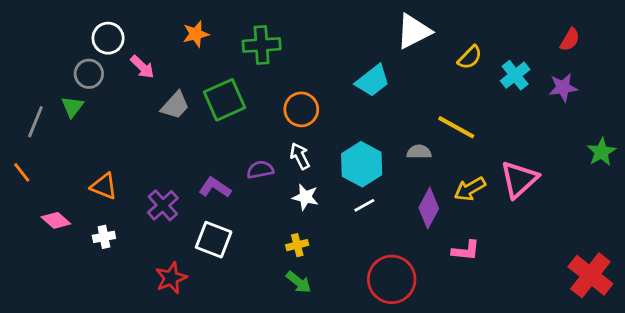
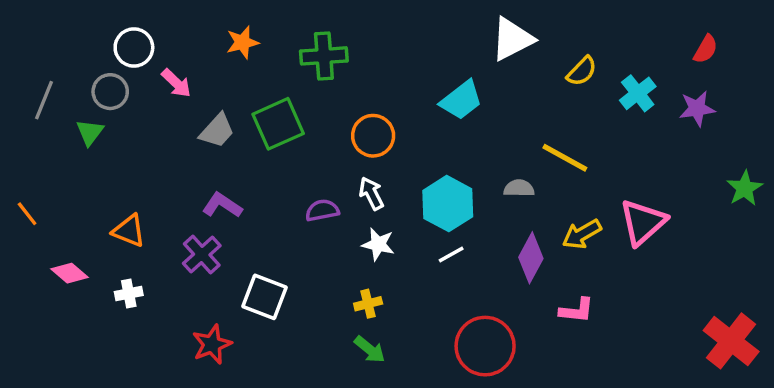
gray line: (35, 122) -> (44, 100), moved
purple L-shape: (215, 188) -> (222, 205), moved

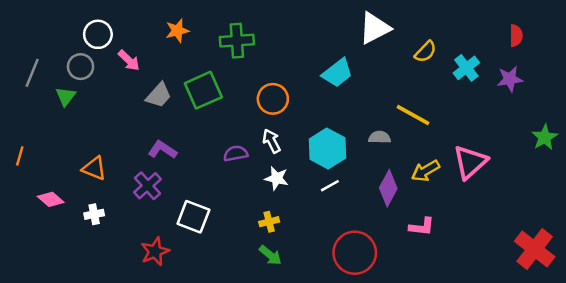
red semicircle: (706, 49) -> (516, 36), turned -30
orange line: (27, 214) -> (20, 156), turned 54

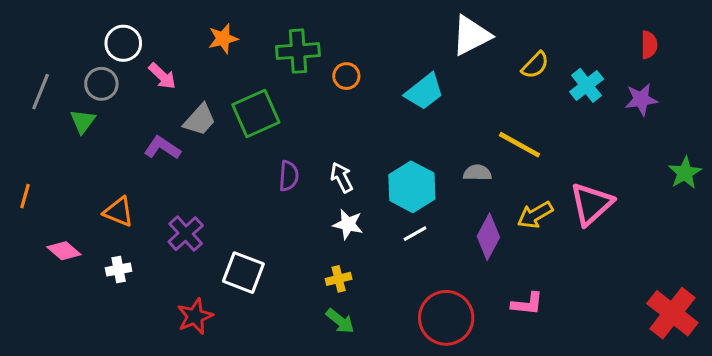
orange circle: (273, 99) -> (346, 76), moved, size x0.7
purple L-shape: (162, 150) -> (162, 148), moved
purple semicircle: (236, 153) -> (289, 176), moved, turned 105
pink L-shape: (422, 227) -> (527, 304), moved

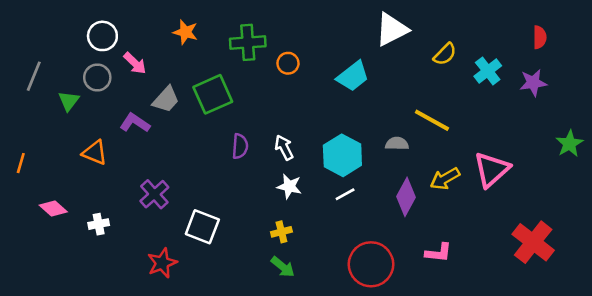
orange star: (223, 39) -> (185, 32), turned 30
gray circle: (101, 84) -> (97, 77), moved
orange triangle: (119, 212) -> (95, 153), moved
red cross: (672, 313) -> (533, 242), moved

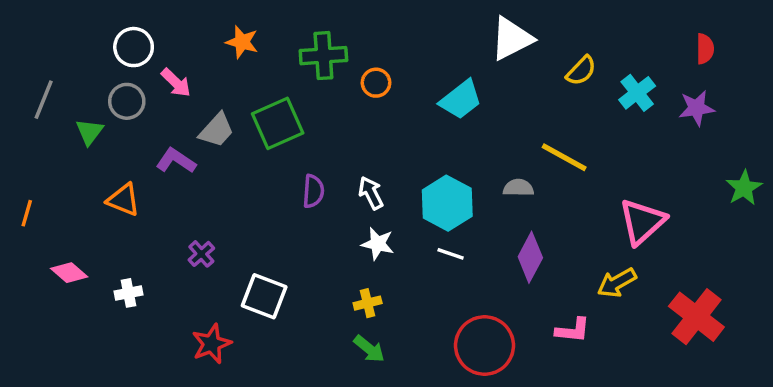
yellow arrow: (445, 179) -> (617, 283), moved
purple cross: (154, 194) -> (201, 254), size x0.7
white line: (345, 194) -> (451, 254), turned 48

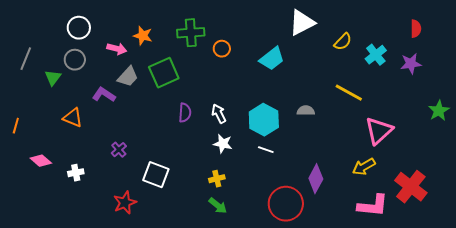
orange star: (242, 42) -> (143, 36), moved
pink arrow: (176, 83) -> (117, 49), moved, turned -30
yellow line: (564, 157) -> (349, 93), moved
purple diamond: (530, 257) -> (316, 179), moved
pink L-shape: (573, 330) -> (373, 206), moved, size x1.5

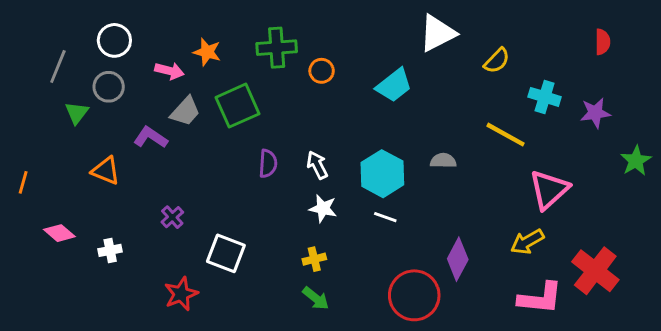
cyan cross: (376, 55) -> (545, 97), moved, turned -35
gray line: (26, 59) -> (58, 66), moved
purple star: (411, 64) -> (595, 113), moved

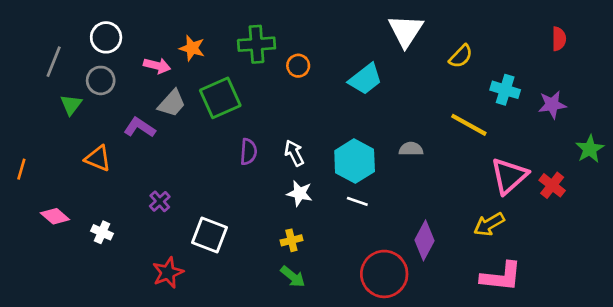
white triangle: (437, 33) -> (406, 31), turned -30
white cross: (110, 250) -> (102, 232), turned 35
red cross: (595, 271) -> (552, 185), moved, size x0.6

